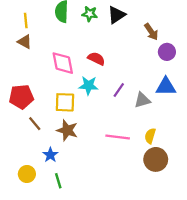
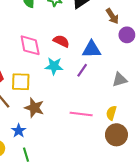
blue triangle: (166, 87) -> (91, 49), moved
gray triangle: (142, 100) -> (120, 80), moved
yellow square: (65, 102) -> (21, 82), moved

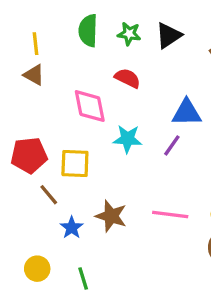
red semicircle: (61, 41) -> (128, 78), moved
brown star: (34, 108) -> (111, 216), moved
blue star: (19, 131) -> (72, 228), moved

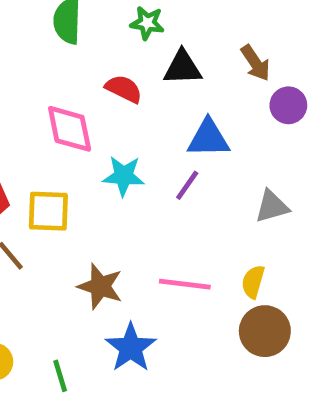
green star: (129, 34) -> (147, 23), moved
black triangle: (169, 35) -> (183, 68), moved, turned 32
blue star: (72, 228) -> (131, 348), moved, size x1.5

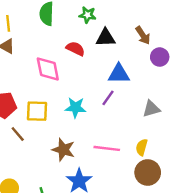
cyan star: (124, 176) -> (75, 108), moved

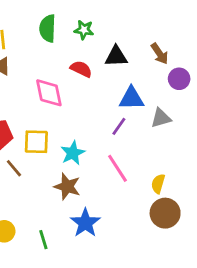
green star: (87, 15) -> (84, 30), moved
cyan star: (75, 108) -> (73, 153), moved, turned -30
gray triangle: (151, 109) -> (161, 118), moved
pink line: (107, 148) -> (118, 168), moved, turned 50

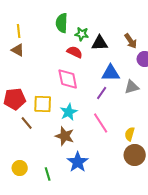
green semicircle: (48, 28) -> (62, 23), moved
green star: (84, 30) -> (82, 34), moved
pink diamond: (49, 93) -> (68, 79), moved

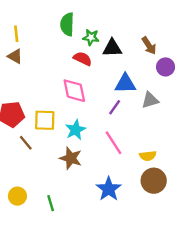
yellow semicircle: (130, 134) -> (148, 156), turned -112
blue star: (78, 162) -> (109, 189), moved

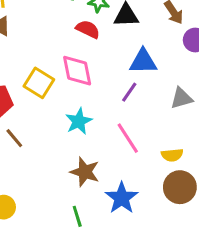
gray triangle: (150, 100) -> (181, 98), moved
yellow square: (45, 120) -> (39, 83), moved, turned 30
brown star: (71, 158) -> (85, 172), moved
green line: (51, 203) -> (77, 216), moved

